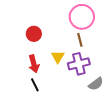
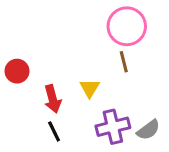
red circle: (34, 34) -> (17, 71), moved
purple cross: (79, 64) -> (113, 127), moved

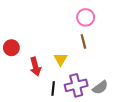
pink circle: (127, 26) -> (86, 17), size x0.7
black line: (54, 131) -> (53, 88), moved, turned 32

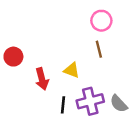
yellow triangle: (60, 59) -> (72, 70), turned -40
gray semicircle: (100, 87) -> (119, 104), turned 84

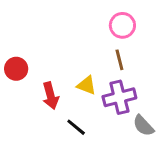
purple cross: (90, 101) -> (119, 97), moved
black line: (63, 105) -> (76, 127), turned -56

